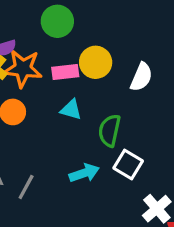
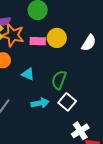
white semicircle: (141, 77) -> (89, 43), moved
cyan triangle: (71, 110) -> (28, 74), moved

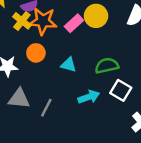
pink rectangle: (38, 41) -> (74, 23), turned -35
green semicircle: (59, 80) -> (107, 66), turned 66

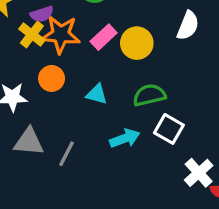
yellow circle: (96, 16) -> (137, 43), moved

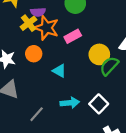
yellow circle: (137, 43) -> (99, 54), moved
green semicircle: (149, 95) -> (109, 66), moved, turned -48
gray line: (67, 154) -> (37, 114), moved

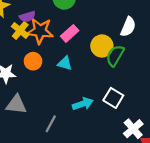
cyan triangle: (59, 71) -> (65, 63), moved

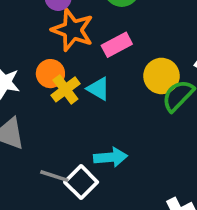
yellow cross: (20, 30) -> (65, 89), moved
white square: (113, 98) -> (81, 182), moved
gray line: (51, 124) -> (54, 176), turned 66

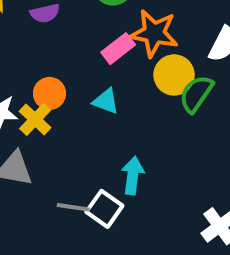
orange star: (73, 30) -> (154, 33), moved
yellow cross: (65, 89) -> (35, 119), moved
cyan arrow: (111, 157) -> (133, 175), turned -68

